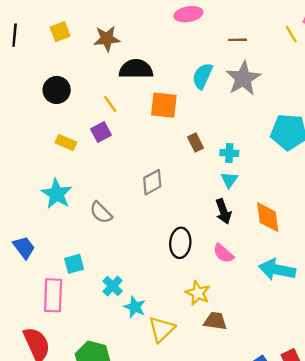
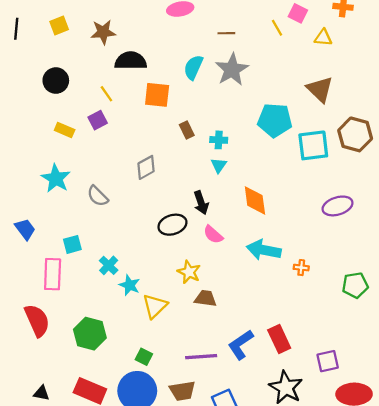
black arrow: (223, 211) -> (201, 203), moved
black ellipse: (180, 243) -> (172, 225), turned 68

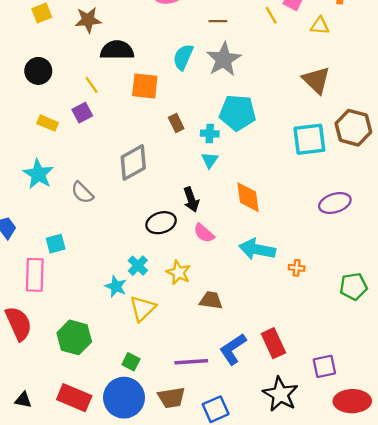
cyan pentagon: (275, 120) -> (238, 113), moved
gray diamond: (146, 167) -> (133, 162), size x1.4
cyan cross: (109, 265) -> (138, 266), moved
brown trapezoid: (205, 298) -> (211, 300), moved

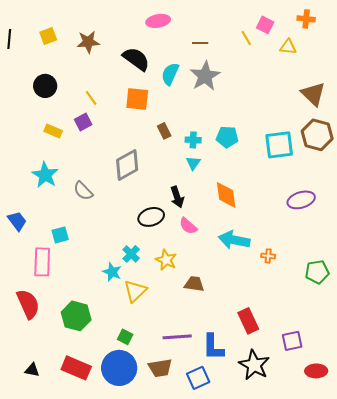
black semicircle: (117, 50) -> (136, 59), moved, turned 36
brown triangle: (316, 80) -> (313, 94), moved
cyan pentagon: (238, 113) -> (227, 137), moved, size x0.7
blue L-shape: (233, 349) -> (213, 347), moved, turned -56
red ellipse: (352, 401) -> (316, 371), size x0.7

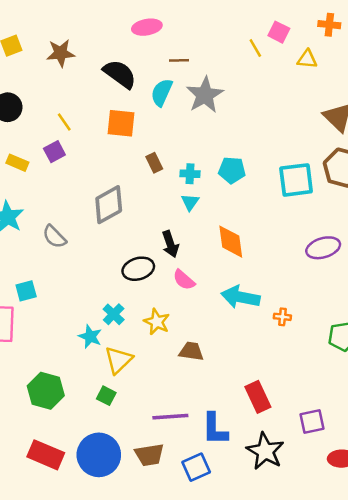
brown line: (200, 43) -> (179, 60), moved
green square: (125, 337) -> (106, 396), moved

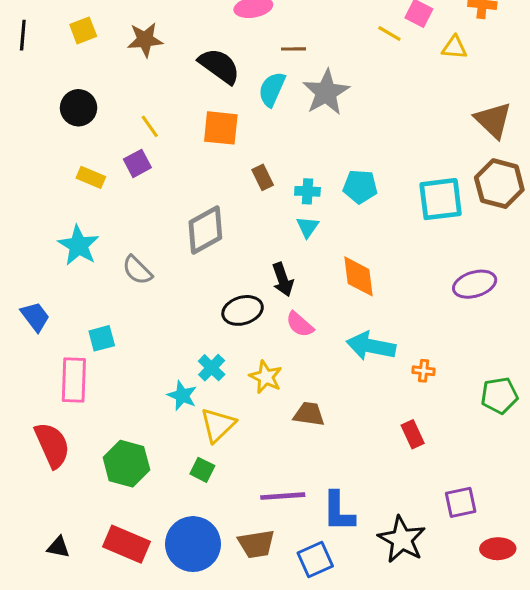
yellow line: (255, 48) -> (389, 34), turned -30
red rectangle: (258, 397) -> (413, 434), moved, size x0.7

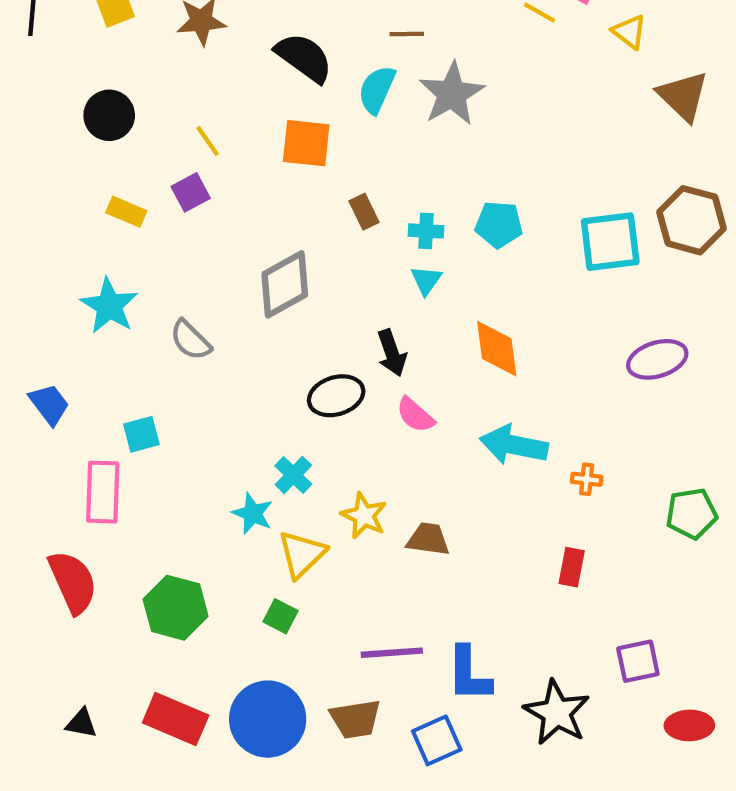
yellow triangle: (454, 47) -> (629, 32), turned 32
brown triangle: (493, 120) -> (683, 96), moved
yellow star: (266, 377) -> (364, 516), moved
red rectangle: (413, 434) -> (572, 567), turned 36

